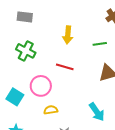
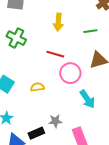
pink circle: (41, 86) -> (70, 73), moved
yellow semicircle: (51, 110) -> (37, 87), moved

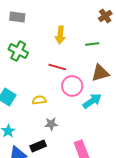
cyan arrow: (87, 99) -> (92, 101), moved, turned -90
gray star: (55, 121) -> (51, 124), moved

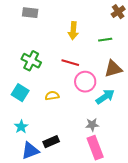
green cross: (18, 51) -> (31, 61), moved
gray star: (51, 124) -> (92, 125), moved

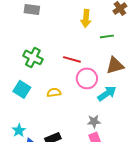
yellow arrow: (73, 31) -> (86, 18), moved
cyan star: (21, 127) -> (19, 130), moved

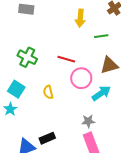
yellow semicircle: (54, 92) -> (48, 92), turned -96
cyan star: (19, 130) -> (10, 109), moved

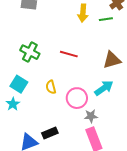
green line: (101, 36) -> (106, 19), moved
pink circle: (81, 78) -> (77, 98), moved

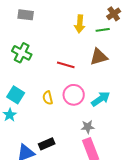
green cross: (30, 52) -> (22, 53), moved
brown triangle: (112, 60) -> (99, 57), moved
pink circle: (77, 98) -> (74, 95), moved

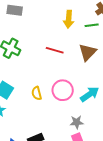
brown triangle: (99, 57) -> (88, 52), turned -30
red line: (66, 65) -> (55, 50), moved

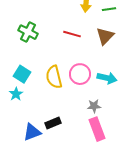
yellow semicircle: (37, 93) -> (54, 77), size x1.6
cyan arrow: (90, 94) -> (107, 78), turned 48

